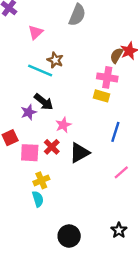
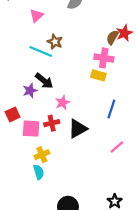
red cross: (52, 147) -> (52, 123), turned 32

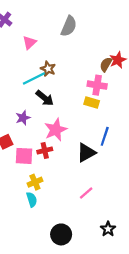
cyan line: (41, 51) -> (34, 79), turned -50
black arrow: (44, 81) -> (45, 98), moved
pink star: (63, 103) -> (56, 130), size x1.5
black triangle: (78, 129) -> (86, 153), moved
pink line: (117, 147) -> (86, 193), moved

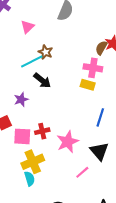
pink star: (56, 130) -> (68, 142), moved
black triangle: (86, 153) -> (99, 151), moved, turned -42
yellow cross: (35, 182) -> (33, 162), size x1.5

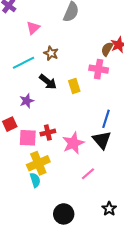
cyan line: (32, 62) -> (24, 63), moved
yellow rectangle: (88, 85) -> (74, 86), moved, turned 56
black triangle: (99, 151) -> (102, 140), moved

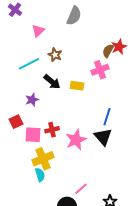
pink cross: (99, 69) -> (100, 70), turned -30
yellow rectangle: (74, 86) -> (77, 86), turned -64
pink line: (88, 174) -> (81, 189), moved

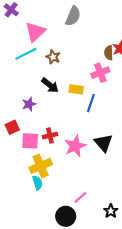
pink triangle: (38, 31) -> (35, 32), size x1.5
brown semicircle: (108, 51) -> (109, 53), turned -32
cyan line: (29, 64) -> (26, 54), moved
blue line: (107, 117) -> (91, 103), moved

